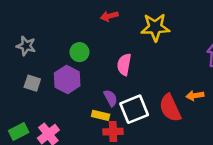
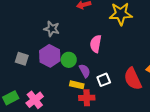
gray star: (26, 46) -> (52, 29), moved
green circle: (79, 52) -> (69, 60), moved
white square: (134, 109) -> (104, 80), size x0.6

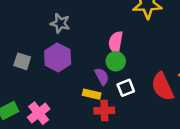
green circle: (69, 60) -> (116, 61), moved

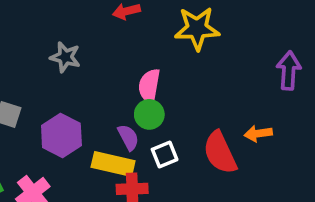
purple hexagon: (58, 57) -> (61, 135), moved
yellow rectangle: (92, 94) -> (113, 164), size x1.5

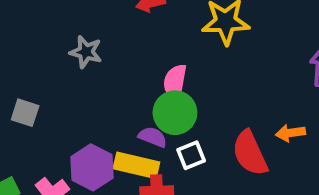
green circle: (149, 114) -> (175, 113), size x1.4
purple hexagon: (61, 135) -> (92, 167), moved
purple semicircle: (128, 137) -> (153, 137), turned -40

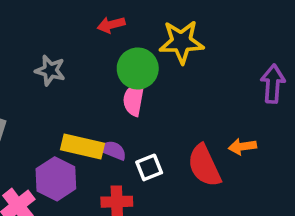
green circle: (175, 113) -> (138, 68), moved
yellow rectangle: (136, 165) -> (83, 147), moved

